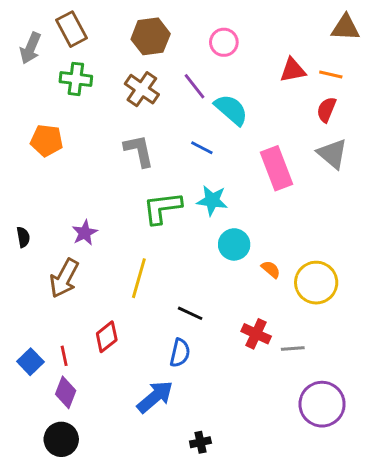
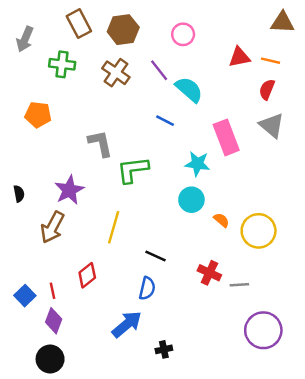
brown rectangle: (71, 29) -> (79, 24), moved
gray L-shape: (139, 151) -> (100, 143), moved
cyan star: (212, 201) -> (197, 164), moved
purple star: (85, 233) -> (69, 190), size x1.4
black cross: (200, 442) -> (164, 349), moved

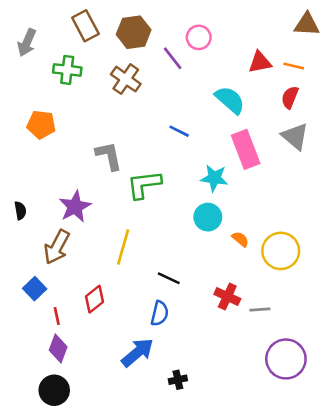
purple line: (159, 70) -> (173, 58), moved
cyan semicircle: (189, 89) -> (230, 100), moved
blue square: (25, 296) -> (35, 289), moved

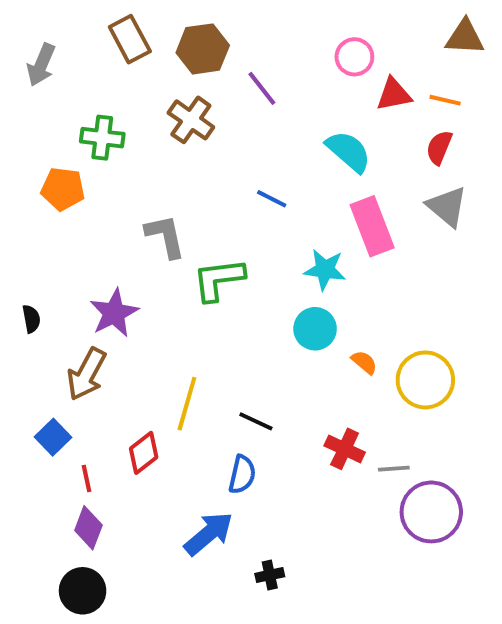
pink circle: (199, 37) -> (354, 57), moved
green cross: (67, 70) -> (102, 138), moved
yellow line: (123, 247) -> (187, 404), moved
purple circle: (286, 359) -> (431, 512), moved

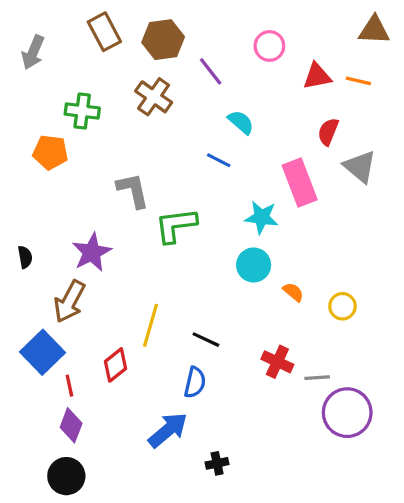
pink circle: (354, 57) -> (269, 46), moved
red semicircle: (439, 147) -> (328, 132), moved
cyan semicircle: (349, 151) -> (241, 122), moved, size x0.7
yellow circle: (425, 380) -> (342, 306), size x0.6
blue square: (53, 437) -> (43, 352), size x1.5

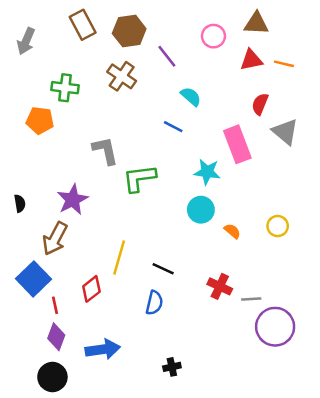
brown triangle: (374, 30) -> (256, 24), moved
yellow circle: (342, 306) -> (278, 226), moved
blue arrow: (168, 430) -> (103, 349), moved, turned 32

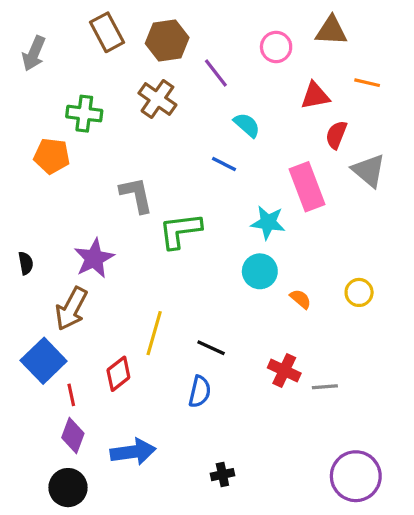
red triangle: (251, 60) -> (315, 96), moved
purple circle: (275, 327) -> (356, 476), moved

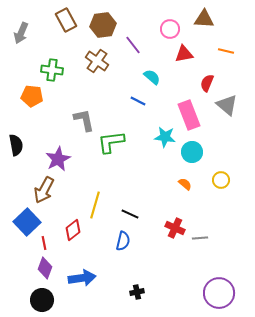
red triangle: (315, 96) -> (184, 54), moved
black semicircle: (26, 263) -> (16, 145), moved, size x1.5
cyan circle: (260, 271) -> (192, 152), moved

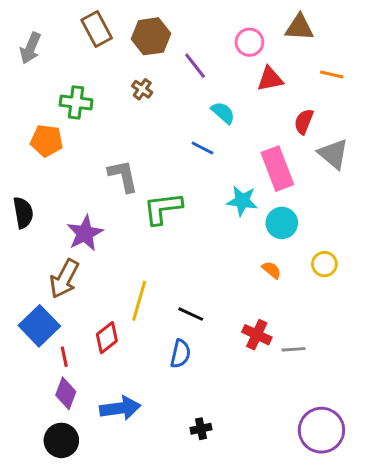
brown cross: (97, 61) -> (142, 89), size x0.6

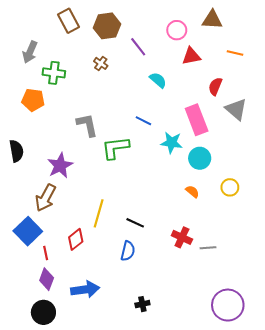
gray arrow: (30, 48) -> (30, 52), moved
blue line: (202, 148) -> (143, 121), moved

